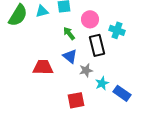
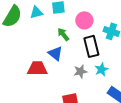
blue triangle: (70, 56) -> (55, 53), moved
cyan star: (102, 83) -> (101, 69), moved

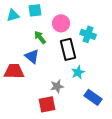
gray star: (80, 71) -> (57, 86), moved

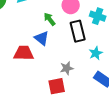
cyan star: (78, 72) -> (96, 53), moved

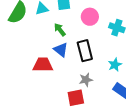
green arrow: (50, 19) -> (60, 30), moved
black rectangle: (78, 31) -> (85, 51), moved

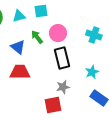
pink circle: (90, 17) -> (58, 33), moved
blue triangle: (61, 50) -> (18, 47), moved

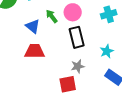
cyan cross: (94, 35) -> (109, 14), turned -35

